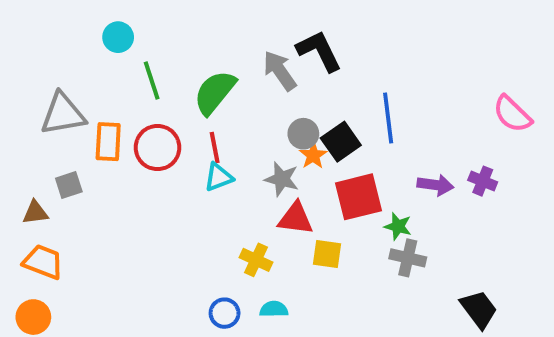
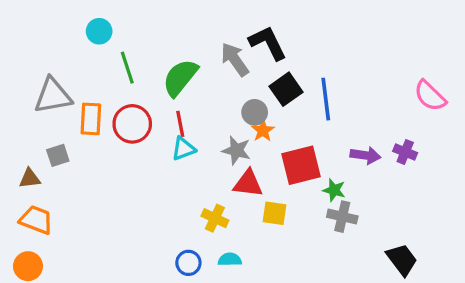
black square: (341, 142) -> (286, 89), moved

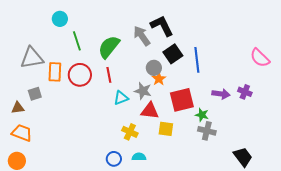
cyan triangle: (183, 149) -> (121, 98), moved

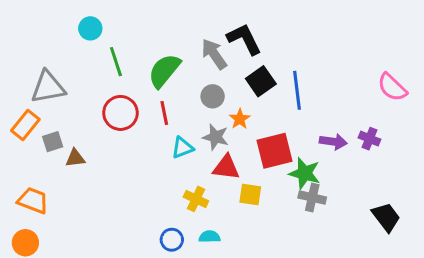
gray circle: (154, 68) -> (213, 96), moved
orange rectangle: (55, 72) -> (25, 125), moved, turned 36
brown triangle: (18, 108) -> (75, 158), moved
green star: (202, 115) -> (305, 173), size x1.5
black trapezoid: (243, 157) -> (386, 217), moved

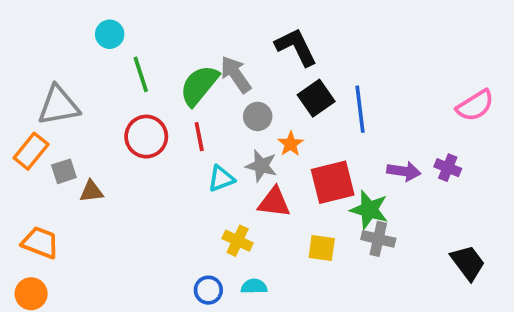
gray arrow: (214, 54) -> (236, 74), moved
pink semicircle: (392, 87) -> (475, 105), turned -76
yellow square: (250, 194) -> (322, 248), moved

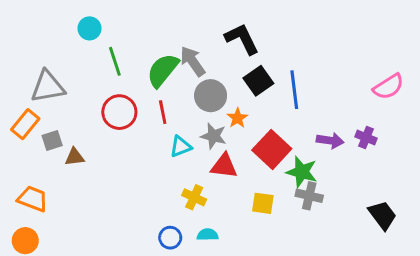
gray circle: (258, 116) -> (211, 96), size x1.4
red square: (333, 182) -> (272, 149), turned -33

